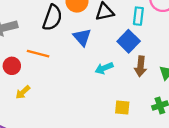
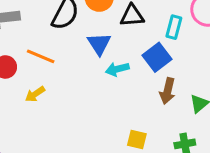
cyan arrow: (104, 68) -> (117, 69), moved
yellow arrow: (23, 92) -> (35, 94), moved

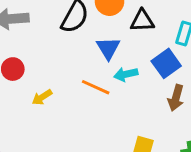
orange line: (41, 56) -> (96, 87), moved

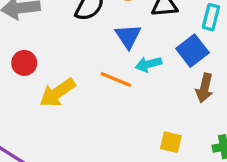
yellow arrow: (42, 97) -> (57, 93), size x1.6

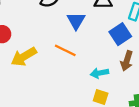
cyan arrow: (148, 64) -> (99, 73), moved

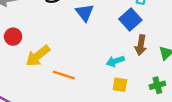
orange line: (65, 50) -> (64, 75), moved

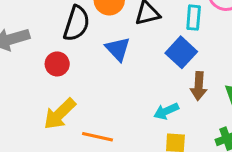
red circle: (13, 37) -> (57, 64), moved

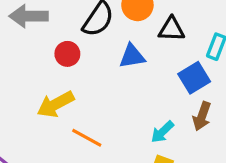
blue triangle: (118, 49) -> (132, 56), turned 48
cyan arrow: (166, 111) -> (162, 132), turned -35

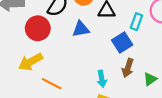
red circle: (67, 54) -> (38, 28), size x1.5
cyan arrow: (162, 132) -> (102, 79), turned -56

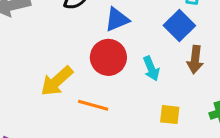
red circle: (38, 28) -> (108, 57), moved
cyan arrow: (102, 79) -> (151, 69), moved

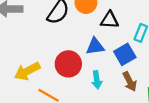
blue triangle: (117, 19) -> (95, 46), moved
brown arrow: (195, 60) -> (130, 82), turned -48

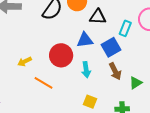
yellow arrow: (27, 71) -> (25, 62), size x0.6

